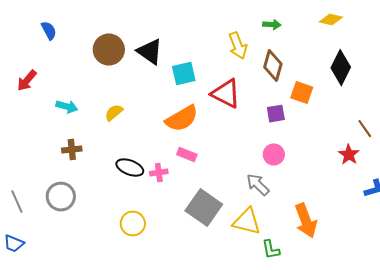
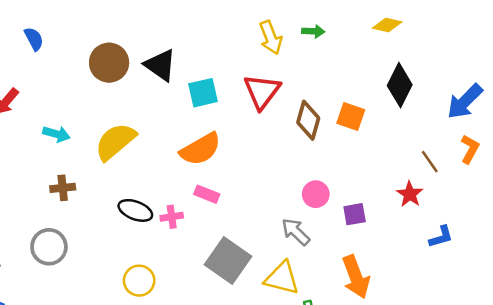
yellow arrow: (238, 46) -> (271, 38), moved
brown diamond: (273, 66) -> (308, 120), moved
red triangle: (226, 94) -> (262, 91), moved, turned 40
yellow semicircle: (114, 113) -> (115, 142), size x1.8
purple square: (276, 114) -> (355, 214), moved

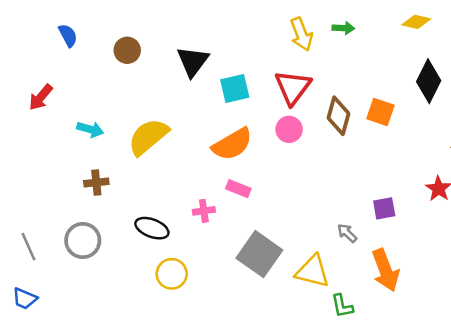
brown circle: (109, 63) -> (127, 50), moved, size x0.7
black triangle: (160, 65) -> (193, 61), turned 32
pink circle: (316, 194) -> (289, 129), moved
black ellipse: (135, 210) -> (152, 228), moved
gray arrow: (296, 232) -> (347, 233), moved, size x0.7

